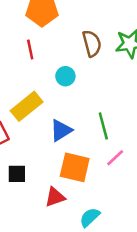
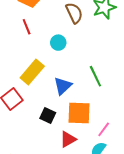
pink line: (115, 158) -> (104, 129), moved
black square: (17, 174) -> (48, 116), moved, turned 35

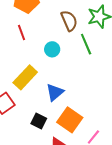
green line: (95, 76) -> (86, 44), moved
orange square: (79, 113) -> (70, 120), turned 30

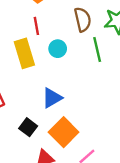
red line: (21, 32) -> (36, 26), moved
yellow rectangle: (25, 77) -> (24, 53), moved, turned -70

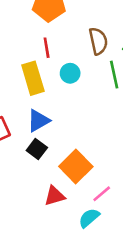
blue triangle: (52, 98) -> (38, 121), moved
black square: (28, 127) -> (37, 149), moved

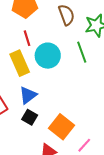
brown semicircle: (98, 41) -> (66, 15), moved
cyan circle: (70, 73) -> (48, 56), size x1.6

